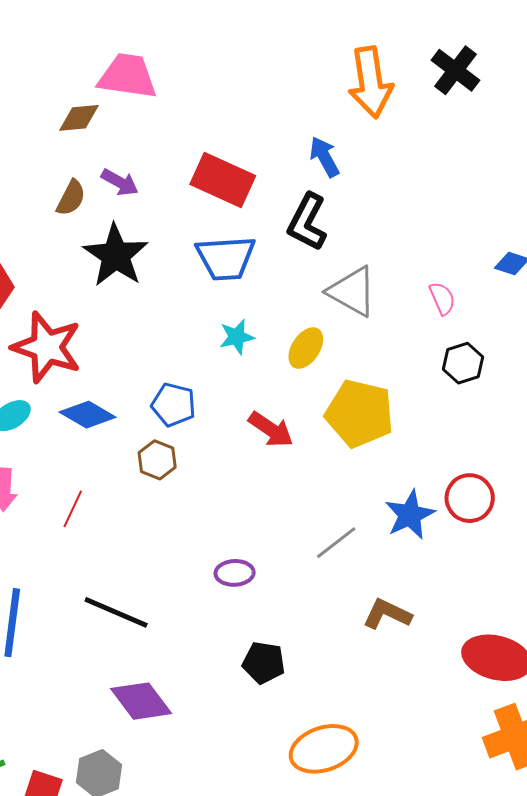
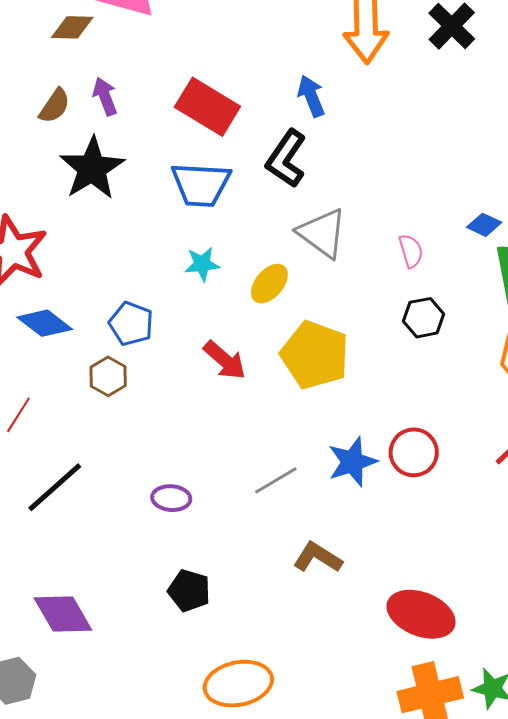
purple arrow: (120, 182) -> (105, 96), turned -147
black line: (116, 612) -> (55, 487), moved, turned -72

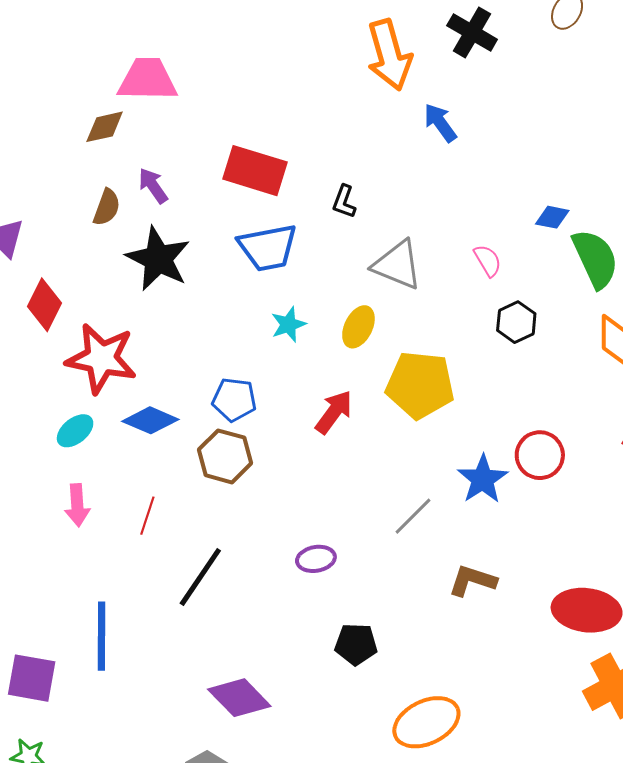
blue arrow: (311, 96) -> (440, 123), moved
black L-shape: (286, 159) -> (344, 202), size x0.6
red arrow: (225, 360) -> (334, 412), turned -81
brown hexagon: (108, 376) -> (225, 456), size x1.4

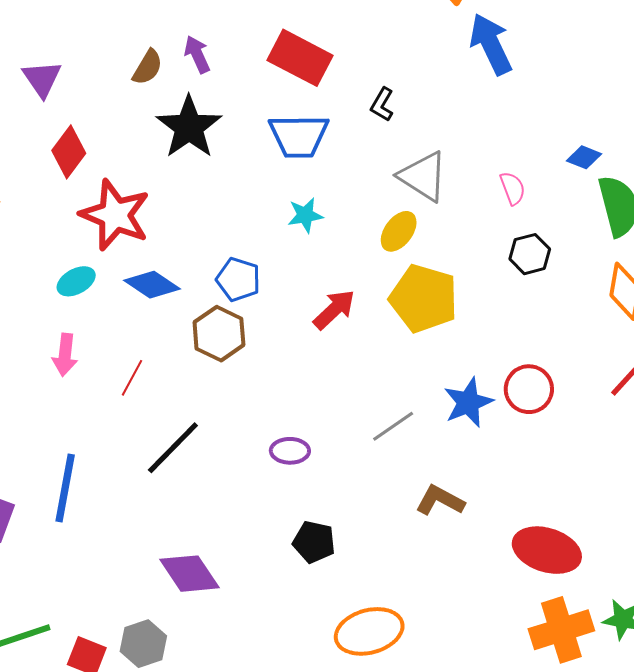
blue arrow: (440, 123) -> (491, 44), size x1.5
yellow ellipse: (358, 327) -> (399, 231), moved

